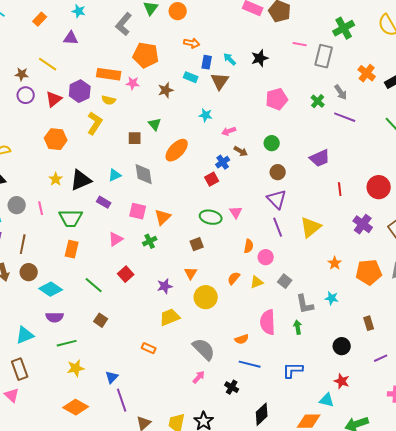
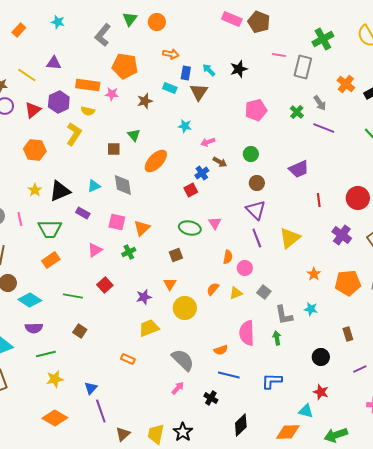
purple triangle: (71, 38) -> (54, 63), moved
orange rectangle: (72, 249) -> (51, 260), turned 42
green line: (94, 285) -> (73, 296), turned -30

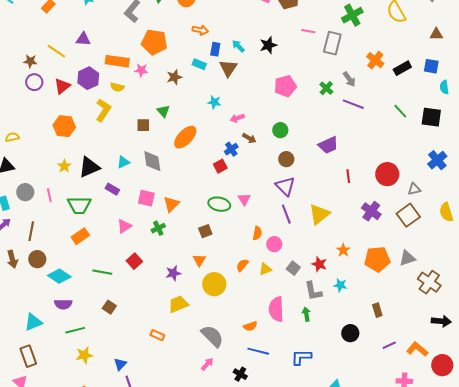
red star: (321, 392) -> (319, 264), moved

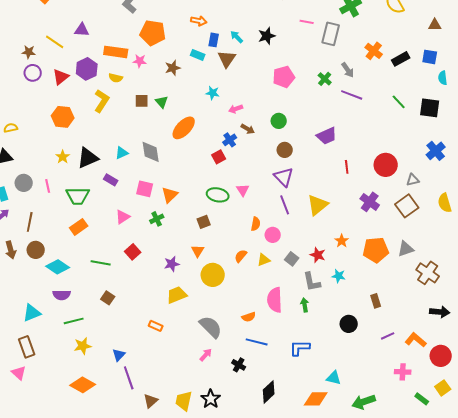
brown square: (143, 125) -> (142, 101), moved

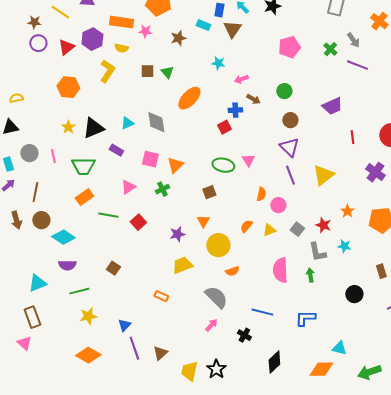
blue cross: (230, 140) -> (235, 110), turned 32
green line: (101, 263) -> (108, 215), moved
orange semicircle: (249, 317) -> (232, 271), moved
brown triangle: (151, 401) -> (160, 353), moved

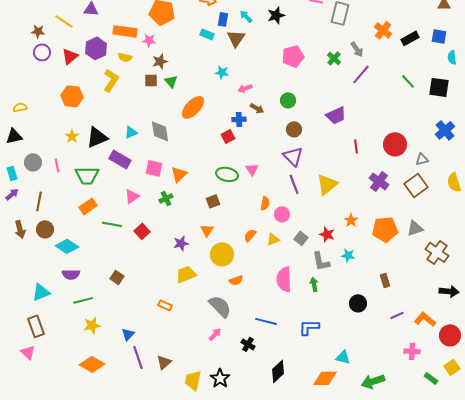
brown star: (178, 38) -> (160, 61), moved
purple line: (357, 65) -> (361, 74), turned -70
purple rectangle: (116, 150) -> (120, 159), size x1.5

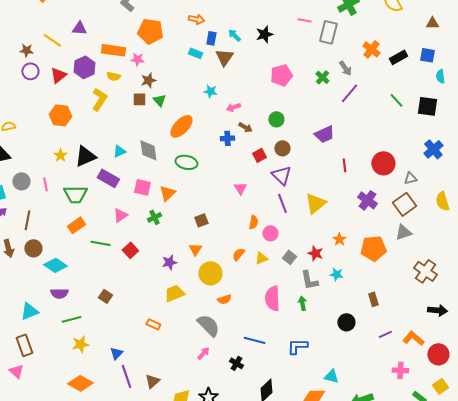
red square: (228, 136) -> (259, 155), moved
green ellipse: (227, 174) -> (186, 162), moved
gray triangle: (415, 228) -> (403, 232), moved

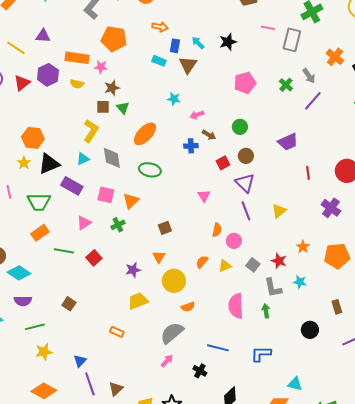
yellow L-shape: (99, 99) -> (91, 131), moved
orange hexagon: (60, 115) -> (33, 138), moved
yellow triangle: (315, 203) -> (279, 211), size x0.7
gray semicircle: (208, 325) -> (172, 333), turned -85

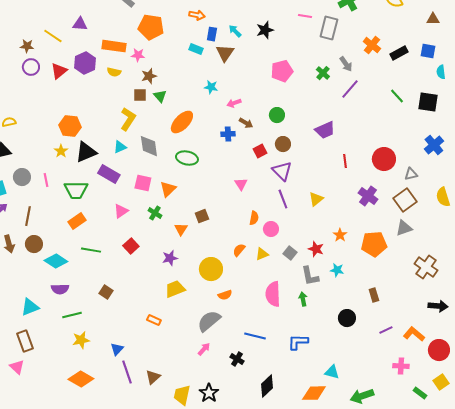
green cross: (118, 225) -> (155, 213), turned -32
green line: (64, 251) -> (91, 250), moved
orange triangle: (159, 257) -> (181, 229), moved

